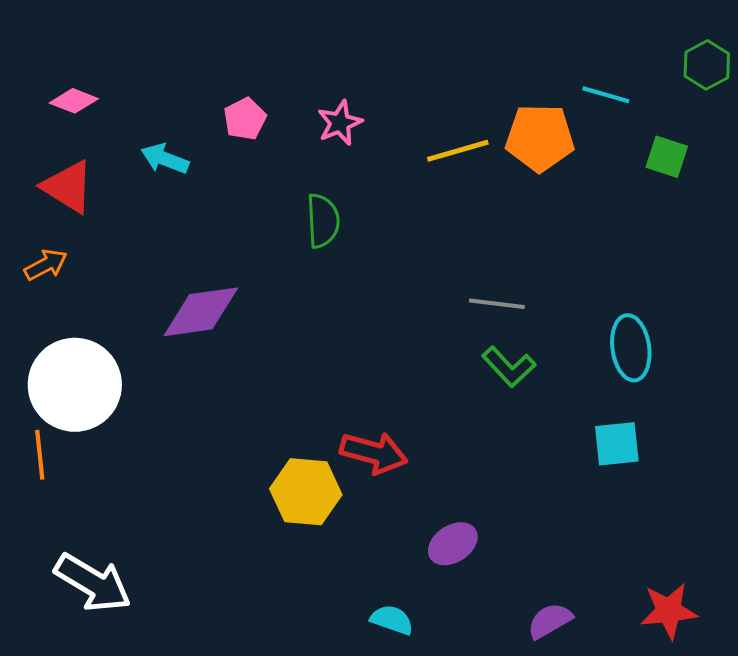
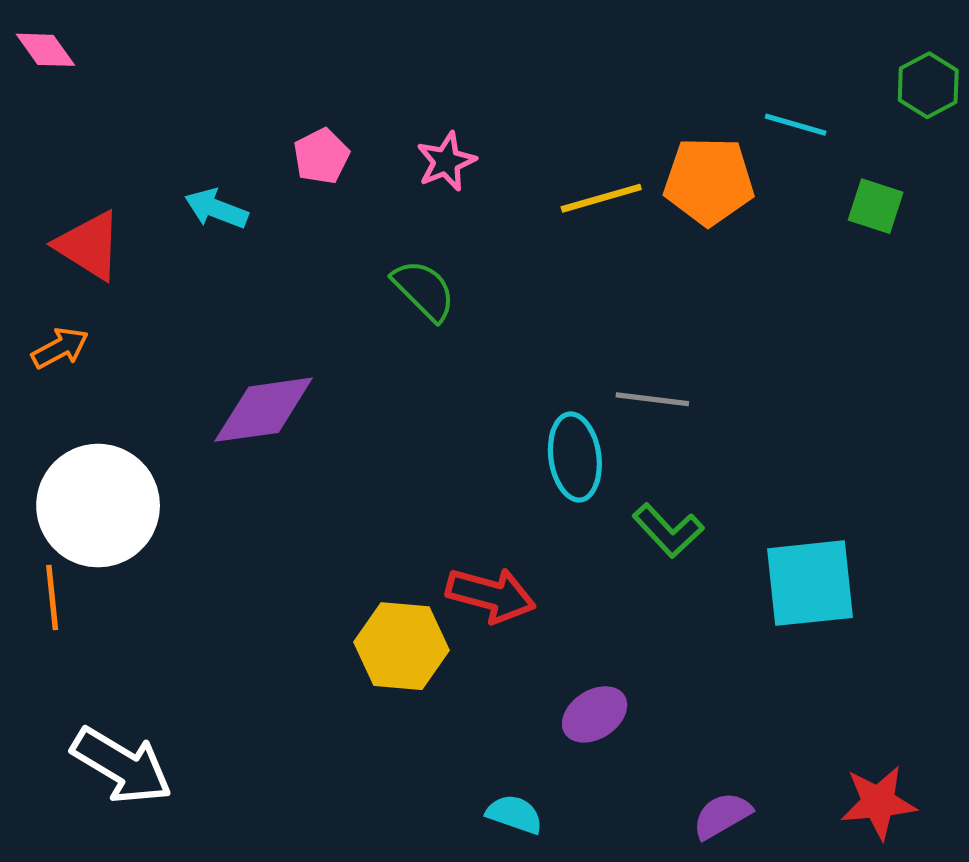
pink diamond: (74, 101) -> (46, 50), moved, turned 33
green semicircle: (323, 221) -> (424, 290), turned -42
cyan ellipse: (631, 348) -> (575, 457), moved
green L-shape: (509, 367) -> (668, 531), moved
cyan square: (617, 444) -> (810, 583), size x1.5

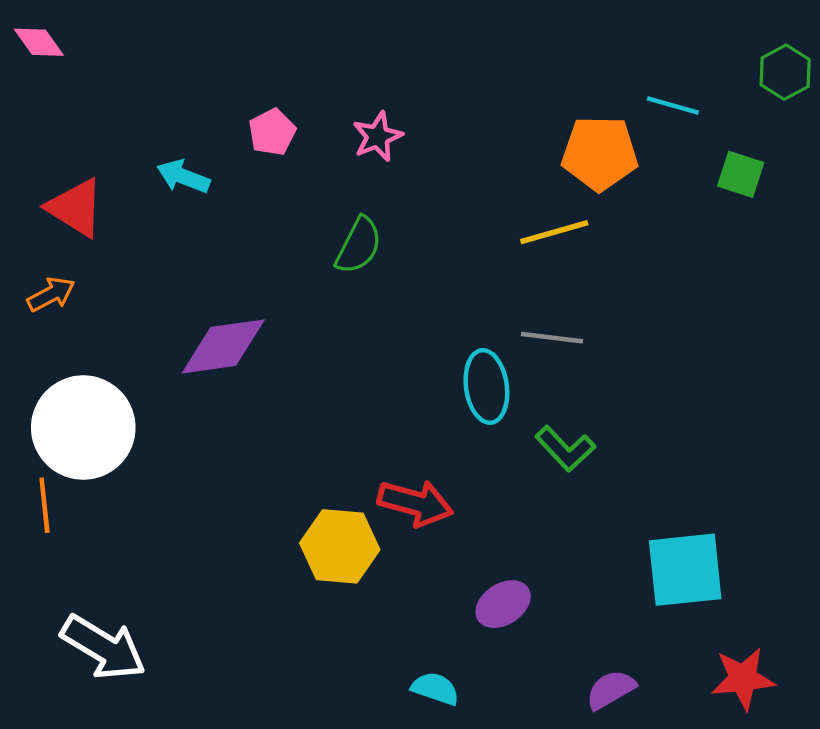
yellow line: (601, 198) -> (554, 232), moved
green semicircle: (424, 290) -> (359, 245), turned 72
cyan square: (810, 583) -> (685, 570), moved

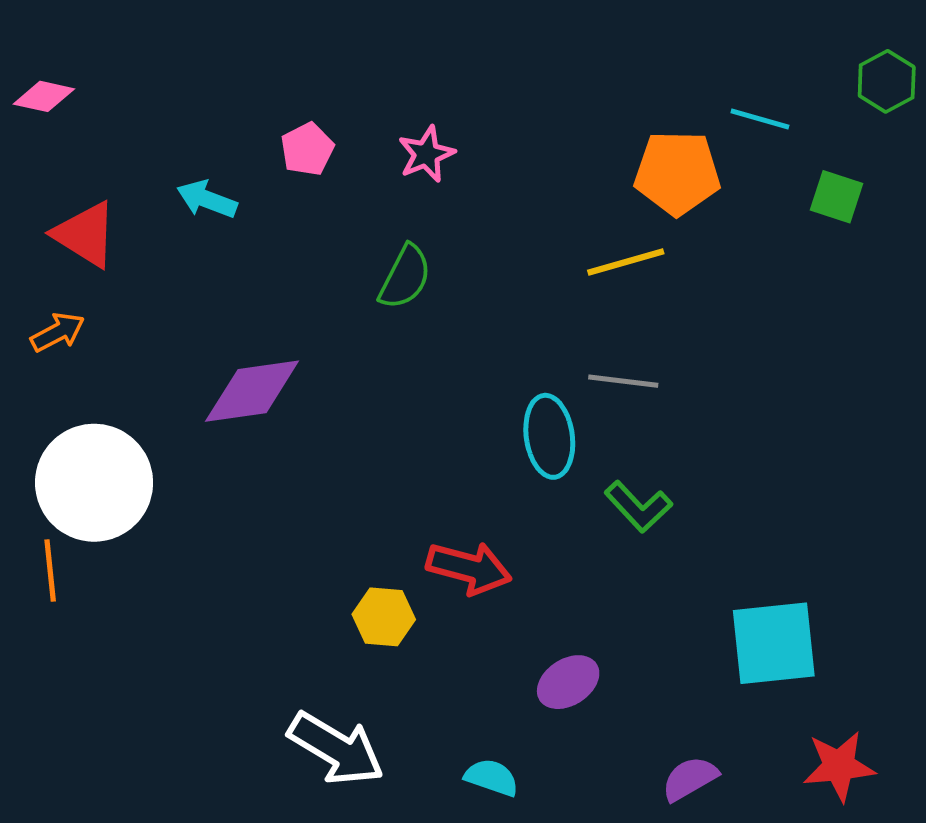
pink diamond: (39, 42) -> (44, 96), moved, turned -42
yellow hexagon: (340, 546) -> (384, 617), size x0.7
white arrow: (103, 647) -> (336, 749), moved

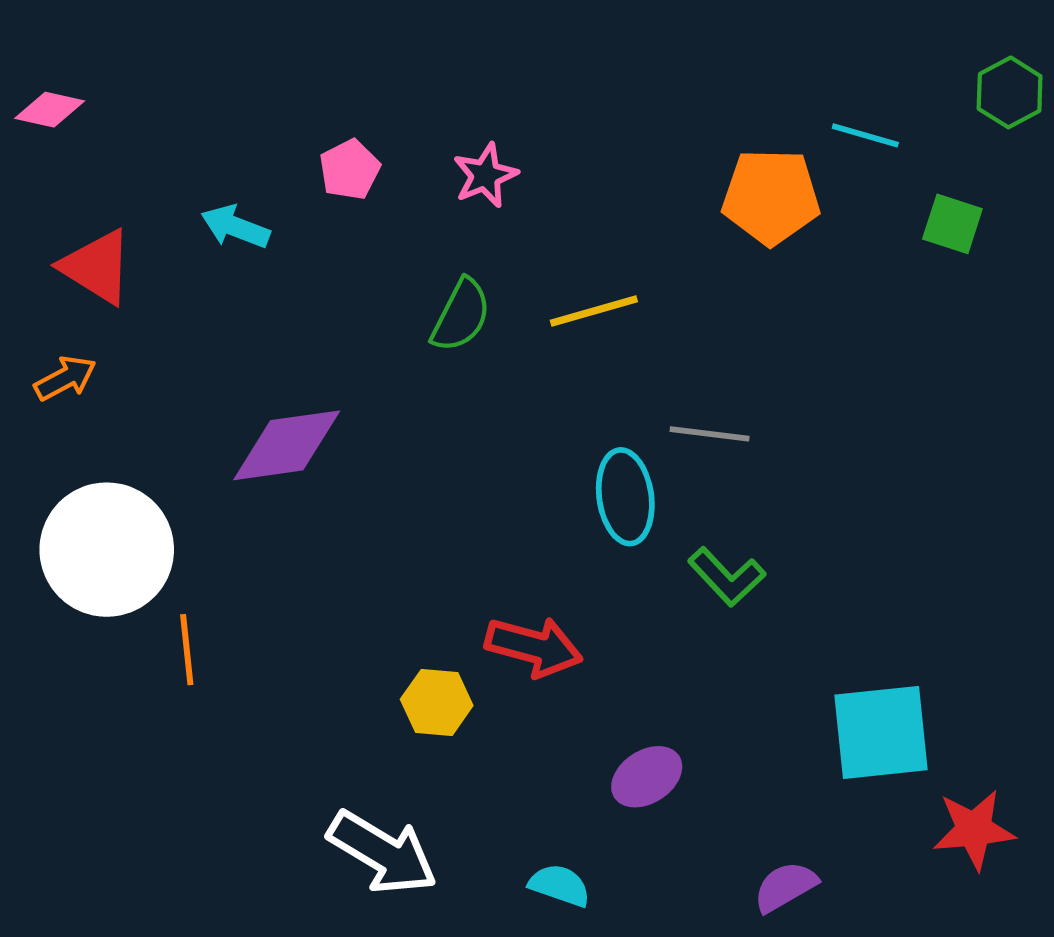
yellow line: (626, 262) -> (594, 311), moved
orange line: (50, 570) -> (187, 650), moved
red star: (839, 766) -> (974, 830), moved

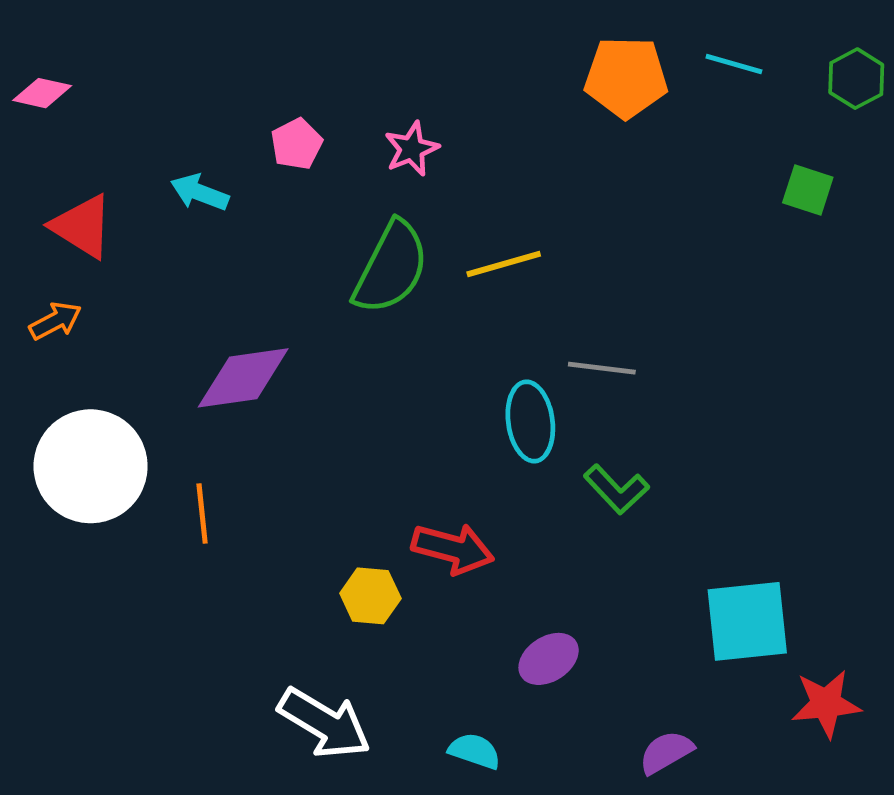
cyan line: (865, 135) -> (734, 64), moved
orange pentagon: (771, 197) -> (626, 77), moved
green semicircle: (461, 315) -> (391, 268), size x1.5
orange line: (187, 650) -> (202, 514), moved

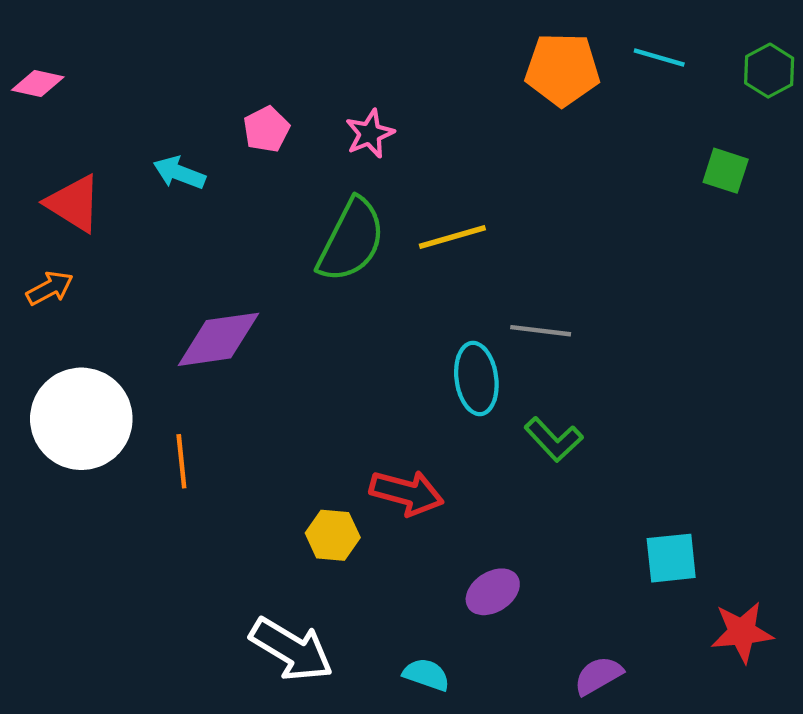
cyan square: (747, 621) -> (671, 558), size x0.7

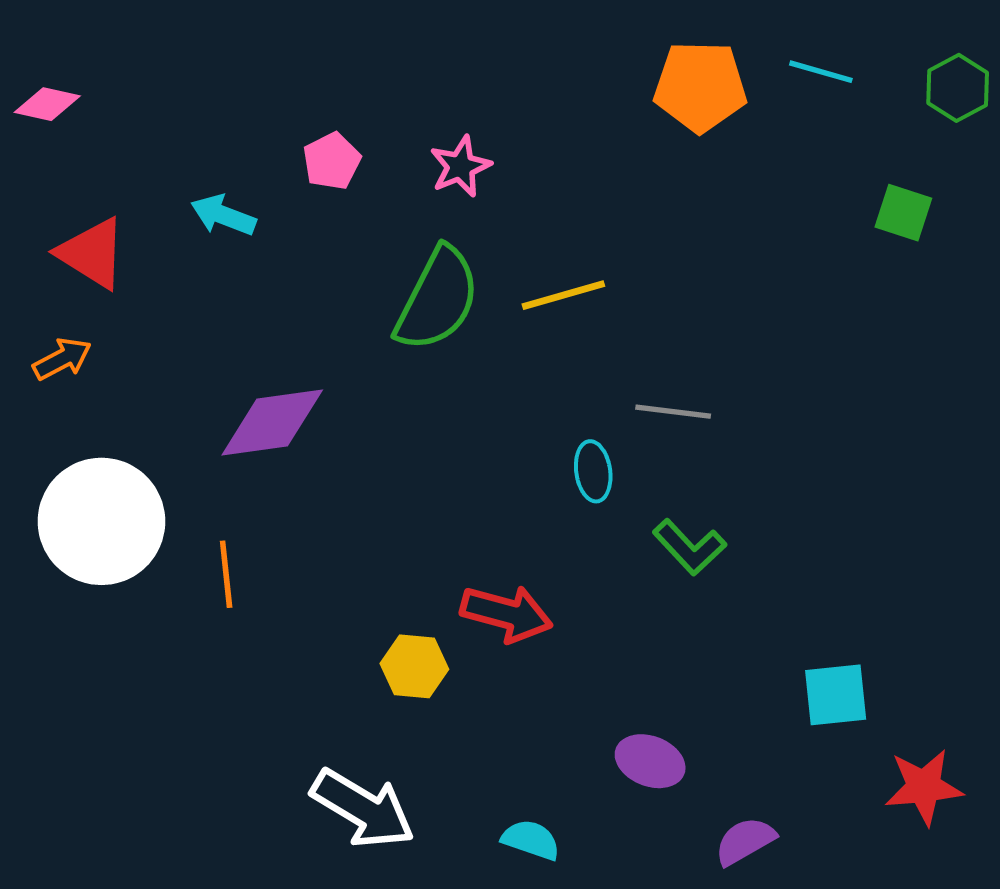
cyan ellipse: (476, 379) -> (593, 471), size x0.7
purple ellipse: (493, 592) -> (650, 761), moved, turned 54

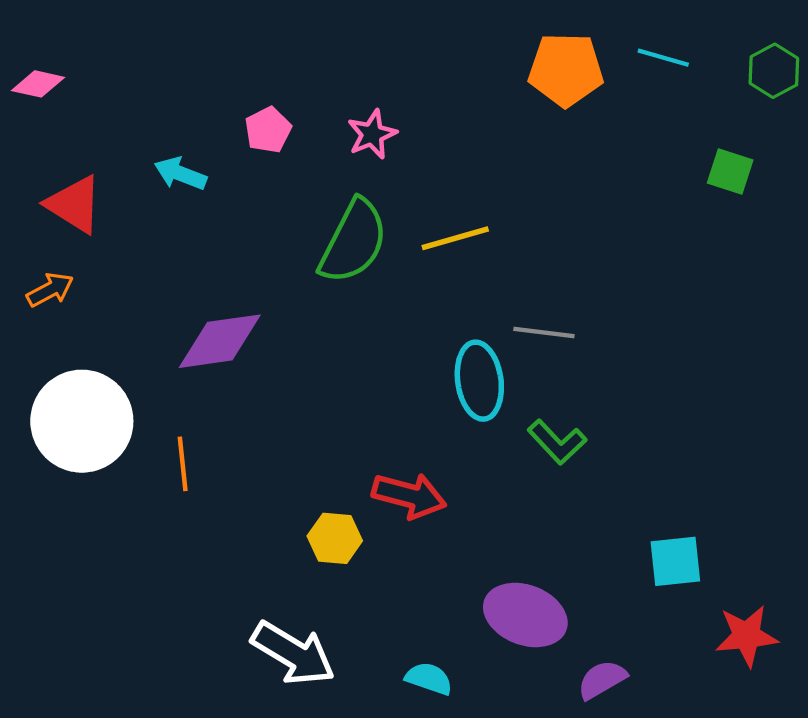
cyan ellipse: (593, 471) -> (479, 381), size x1.6
purple ellipse: (650, 761) -> (525, 615), size x1.5

